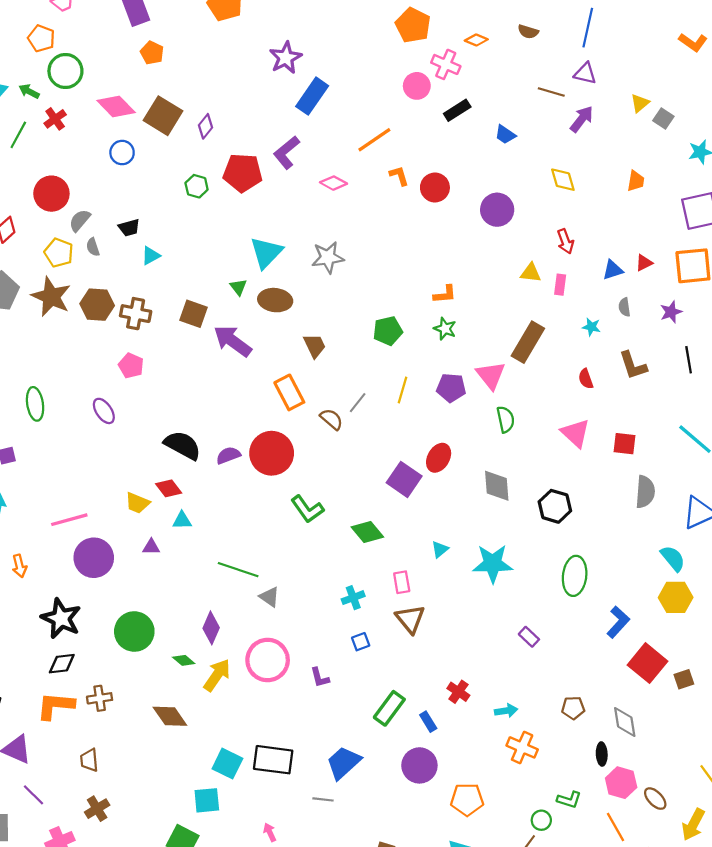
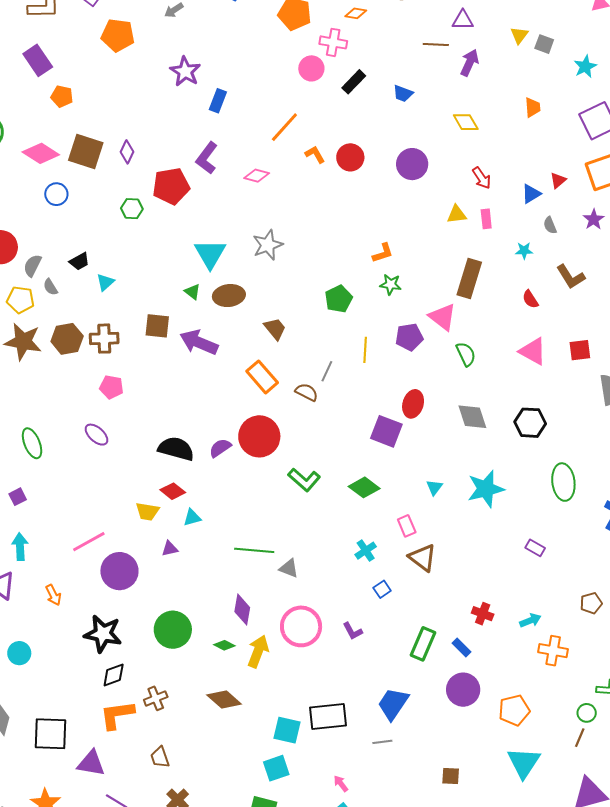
blue rectangle: (312, 96) -> (218, 101), size x0.7

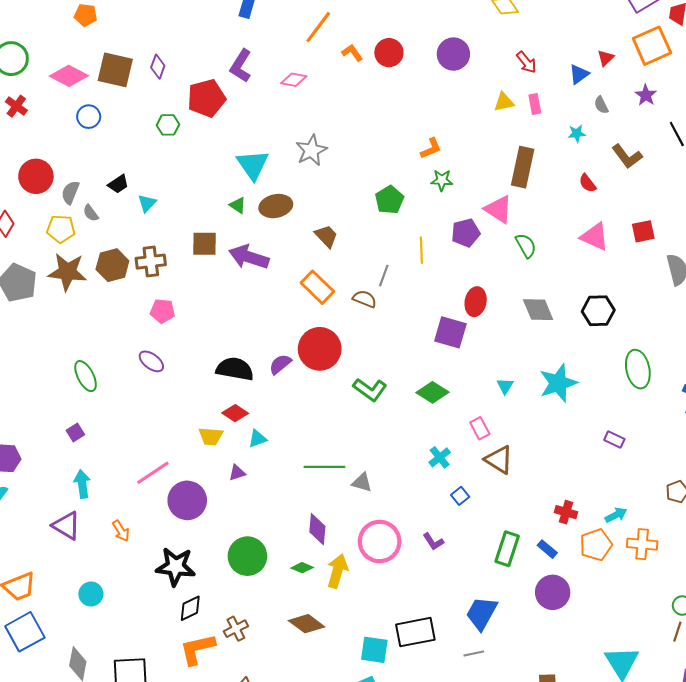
orange pentagon: (514, 710) -> (596, 545), moved

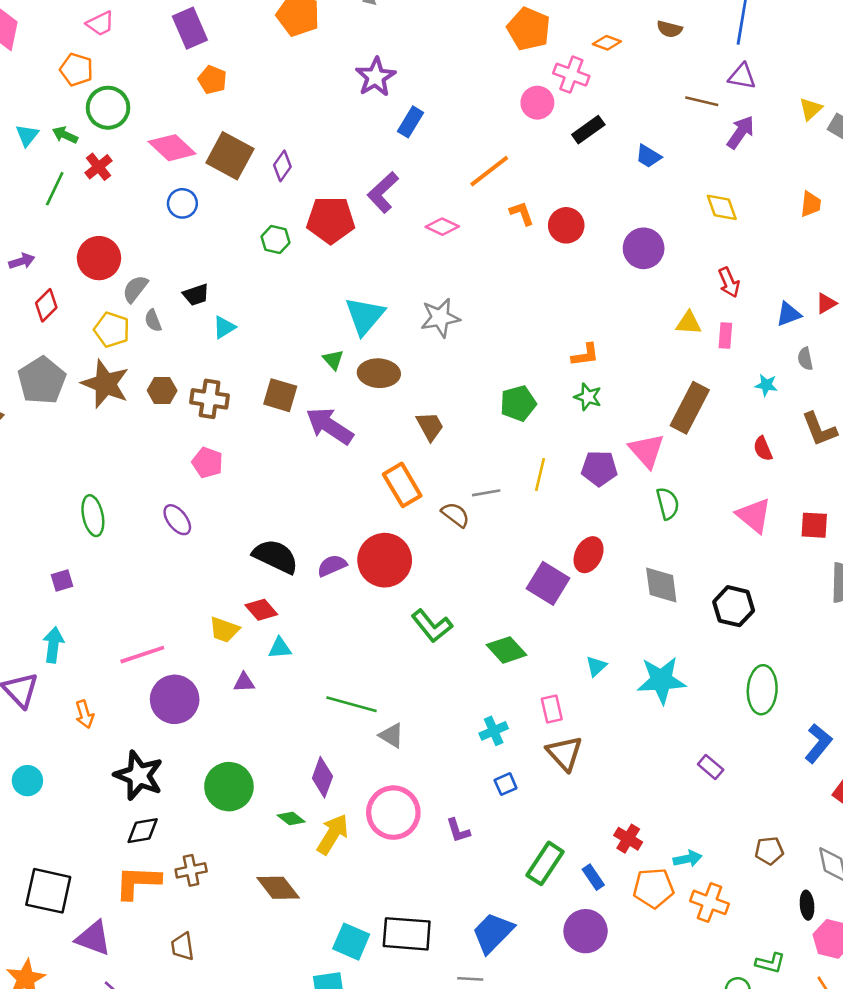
brown hexagon: (112, 265) -> (162, 391), size x0.7
gray line: (384, 276) -> (486, 493), turned 45

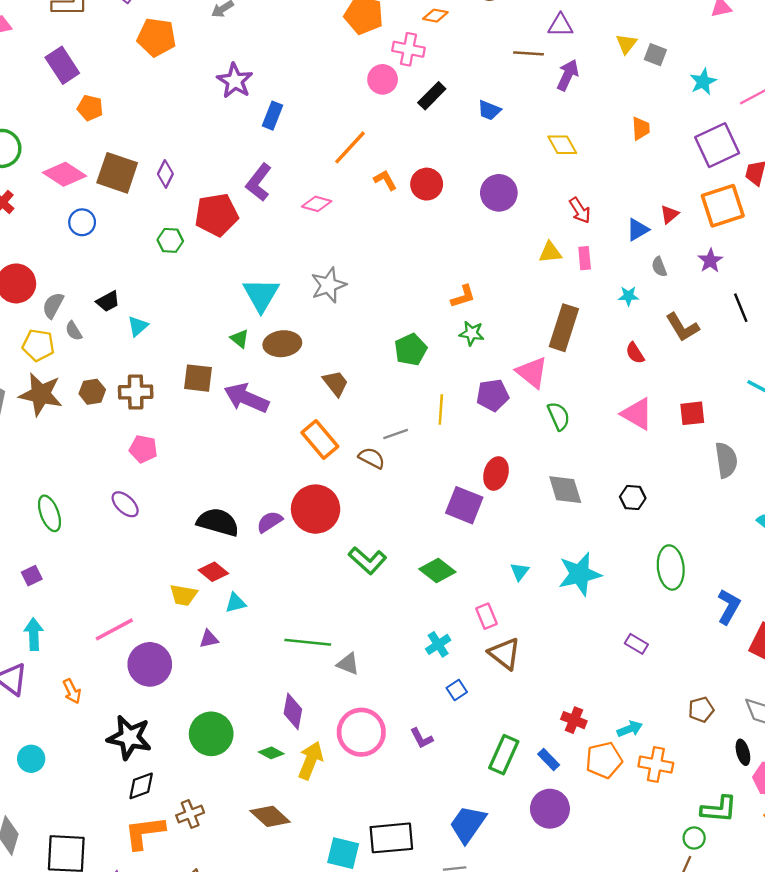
black hexagon: (734, 606) -> (633, 498), size x0.7
green L-shape: (770, 963) -> (719, 809), size x1.4

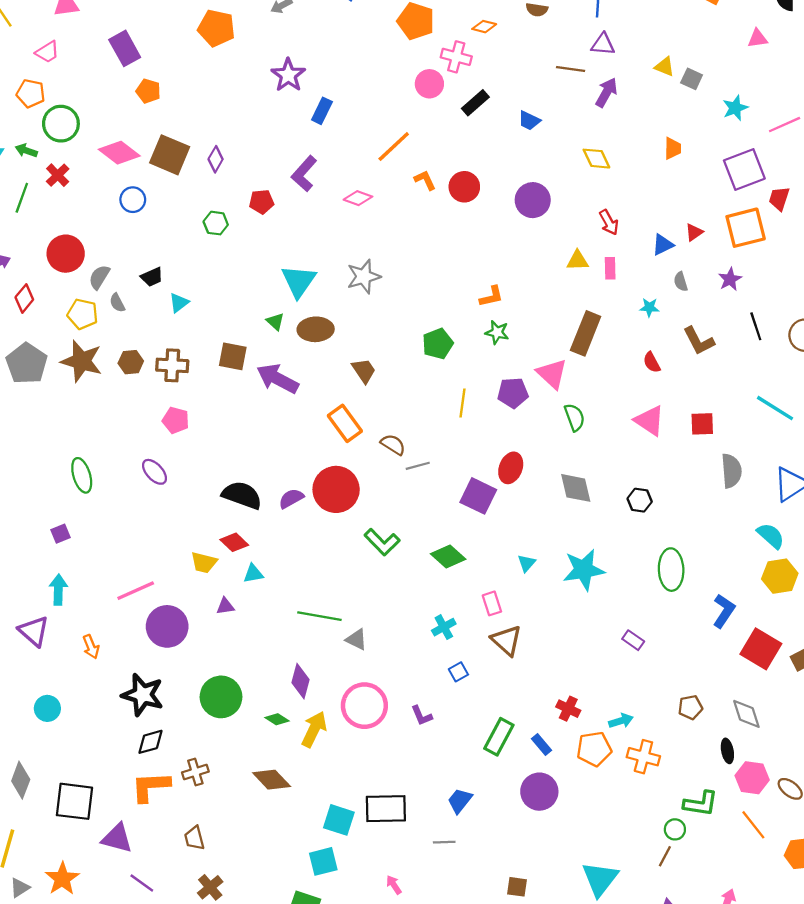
yellow triangle: (626, 44) -> (665, 67), turned -50
red pentagon: (216, 215) -> (262, 202), size x0.6
gray line: (396, 434) -> (418, 466), moved
blue trapezoid: (468, 824) -> (460, 801), size x0.7

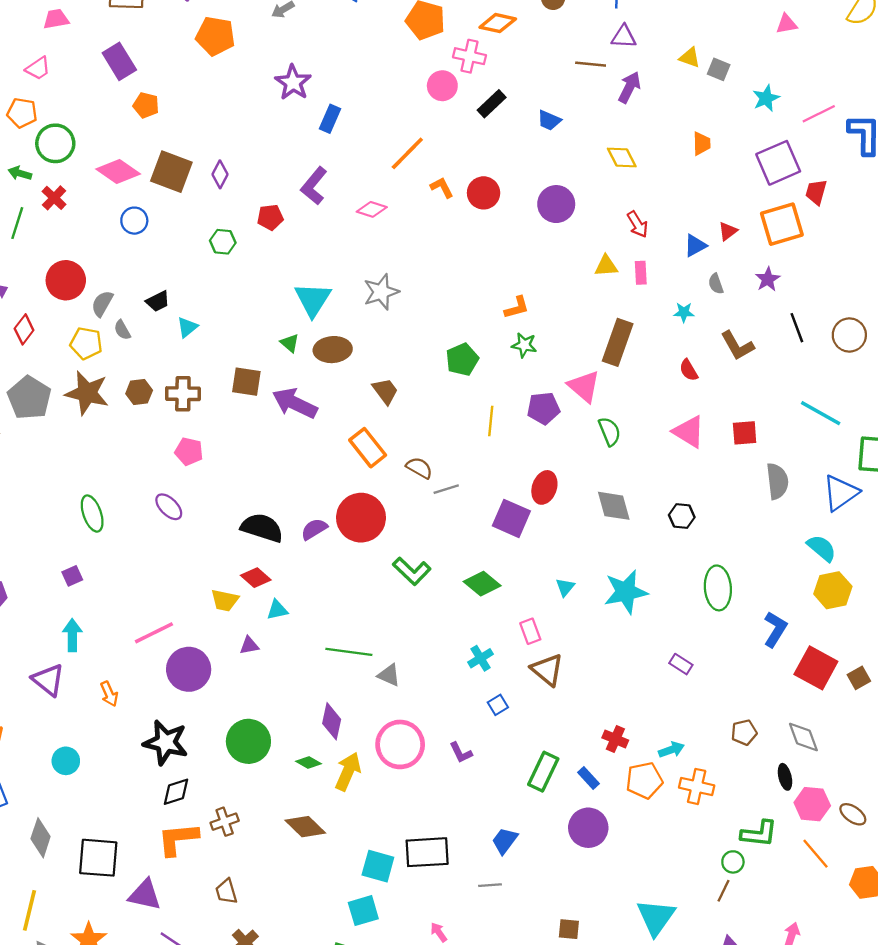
orange diamond: (484, 27) -> (498, 23), size x1.4

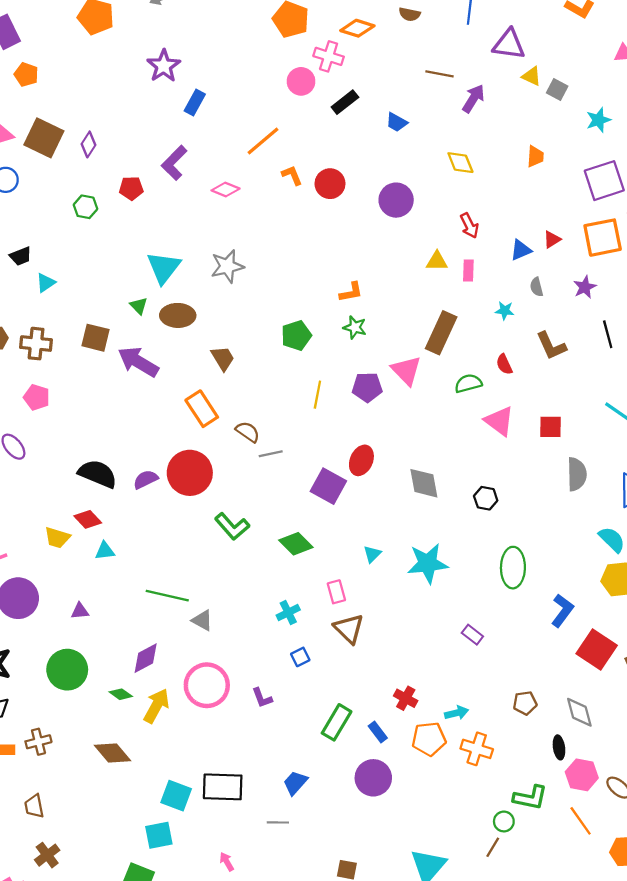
purple triangle: (624, 37) -> (509, 44), moved, size x1.4
green semicircle: (610, 431) -> (468, 383), moved, turned -88
purple triangle: (249, 645) -> (80, 611), moved
purple diamond: (332, 721) -> (146, 658), turned 44

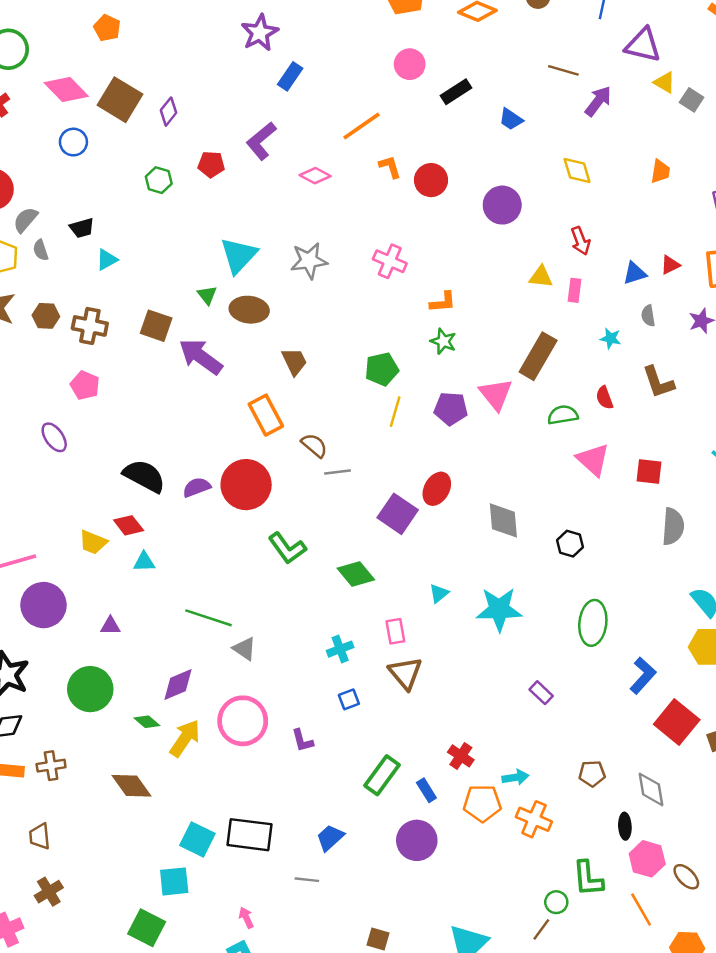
pink cross: (329, 56) -> (390, 261), moved
green pentagon: (296, 335) -> (382, 369), moved
green L-shape: (530, 798) -> (588, 879), turned 68

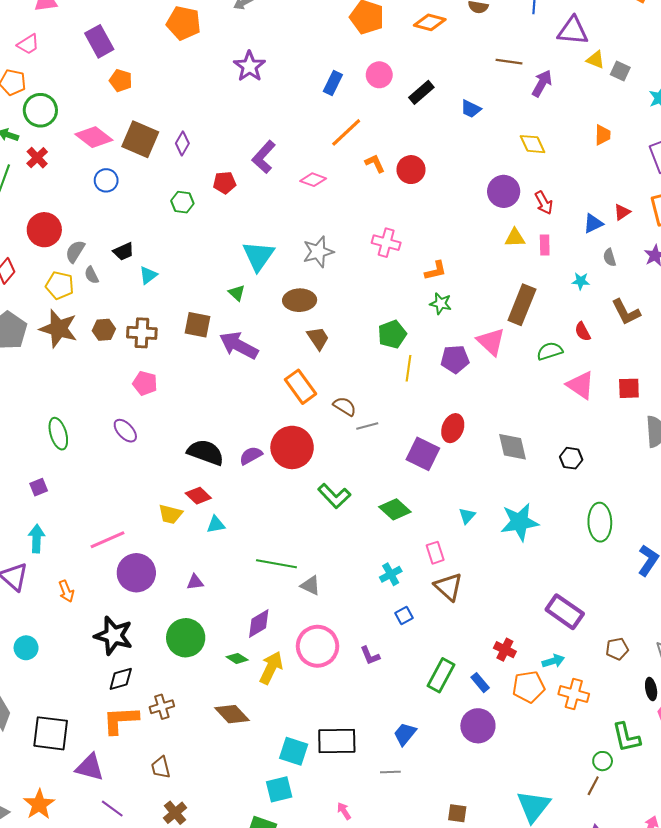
blue rectangle: (290, 76) -> (333, 83), moved
purple circle: (502, 205) -> (504, 191), moved
brown ellipse: (249, 310) -> (300, 300), moved
purple rectangle: (541, 693) -> (565, 612), moved, size x1.8

